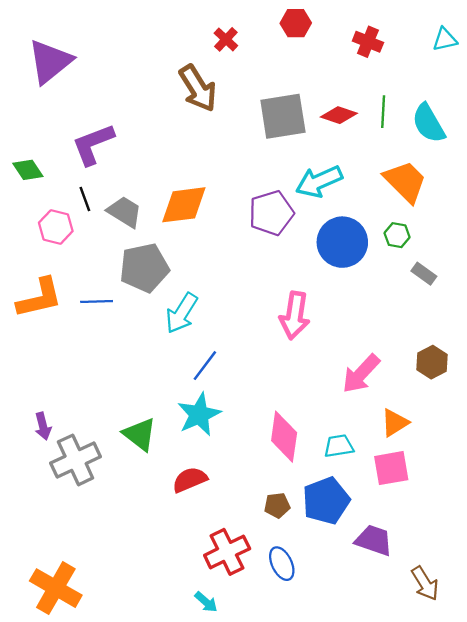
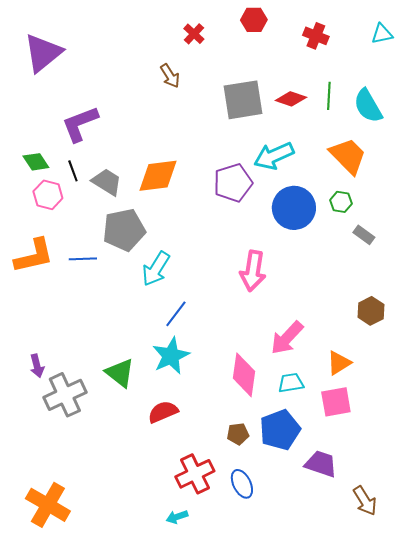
brown arrow: (198, 88) -> (170, 76), size x0.6
green diamond: (28, 170) -> (36, 162), moved
pink arrow: (361, 374) -> (287, 338), moved
cyan arrow: (206, 602) -> (177, 517), turned 120

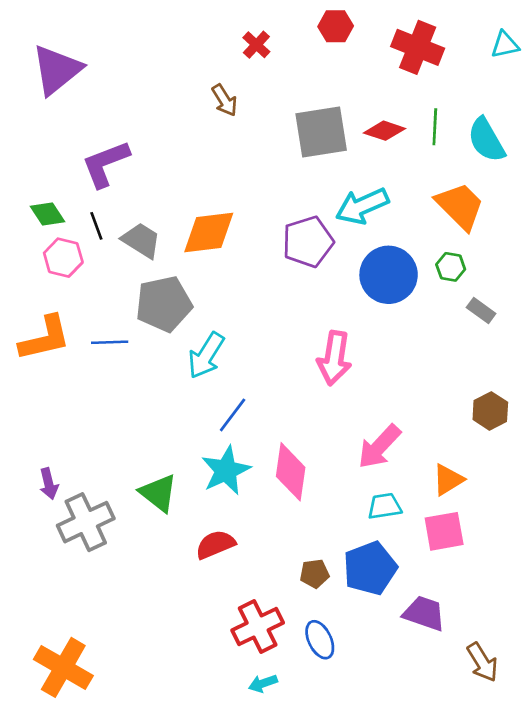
red cross: (316, 36) -> (418, 47), size x1.5
pink diamond: (244, 375) -> (291, 472), moved
cyan arrow: (177, 517) -> (263, 683), moved

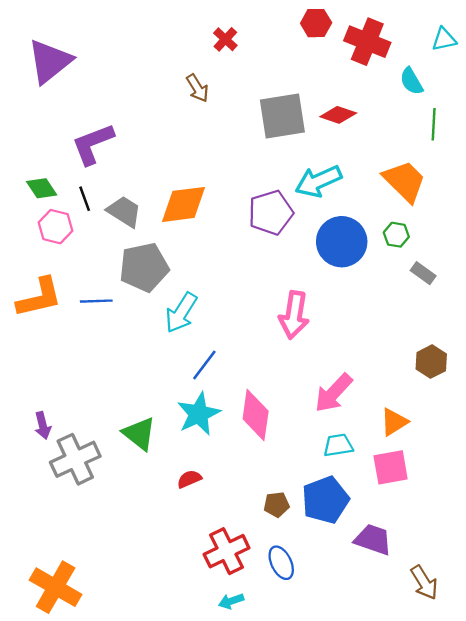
red hexagon: (336, 26) -> (316, 23), moved
green line: (435, 127) -> (434, 124), moved
cyan semicircle: (486, 140) -> (411, 81), moved, size x0.7
red semicircle: (215, 545) -> (189, 479), size x0.7

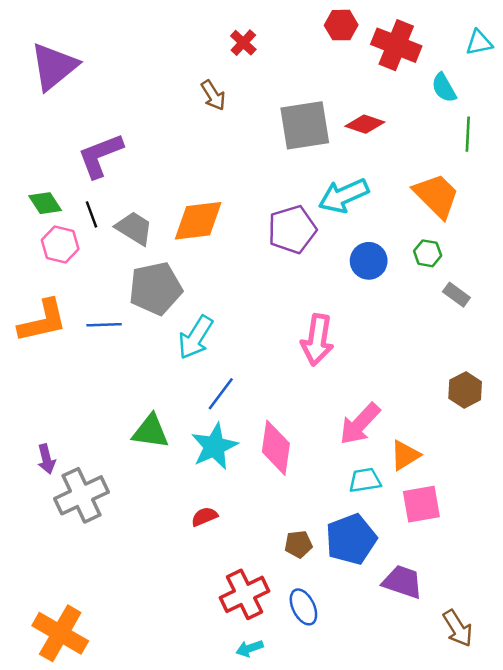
blue circle: (342, 242) -> (369, 261), size x0.7
orange triangle: (394, 422) -> (405, 455), moved
green triangle: (139, 434) -> (150, 431), moved, turned -30

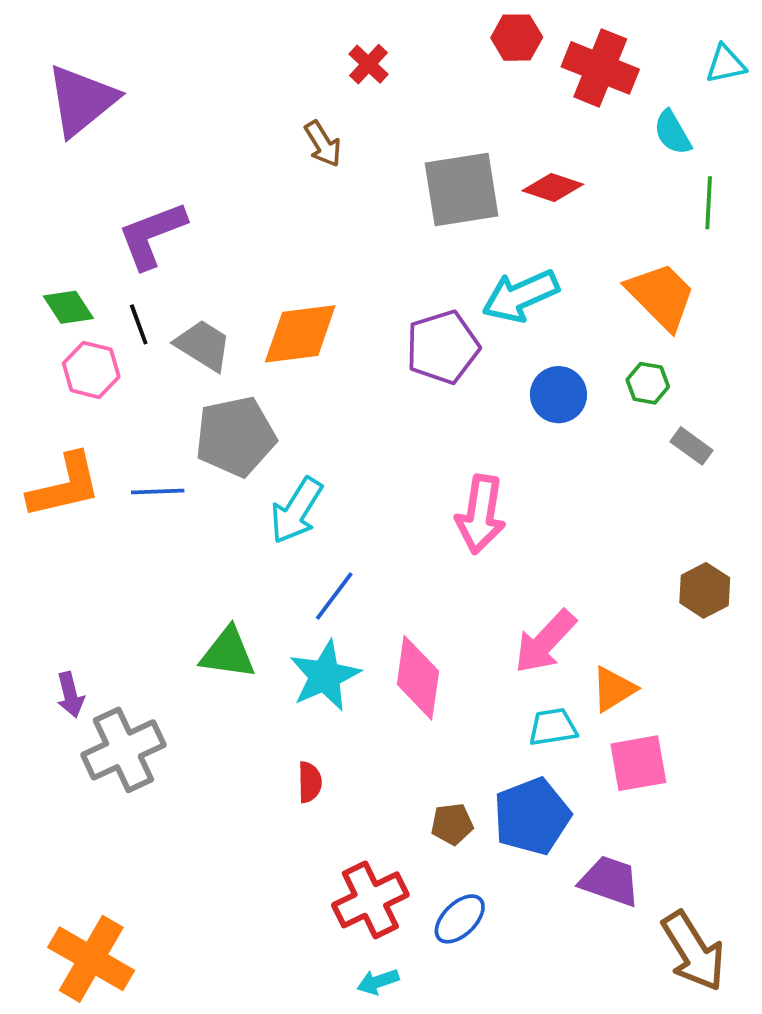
red semicircle: (204, 517) -> (310, 782), turned 112
blue ellipse: (303, 607) -> (460, 919), turned 72
brown arrow: (458, 628) -> (693, 951), size x1.4

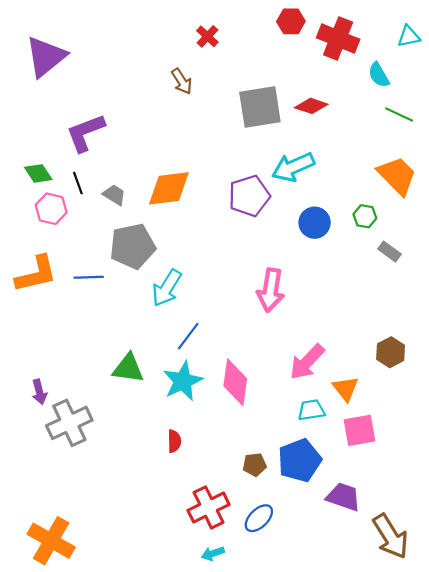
green line: (709, 203) -> (399, 115), turned -68
orange trapezoid: (661, 296) -> (397, 176), moved
gray trapezoid: (203, 345) -> (114, 195), size x0.7
brown hexagon: (705, 590) -> (391, 352), moved
orange triangle: (614, 689) -> (346, 389), turned -36

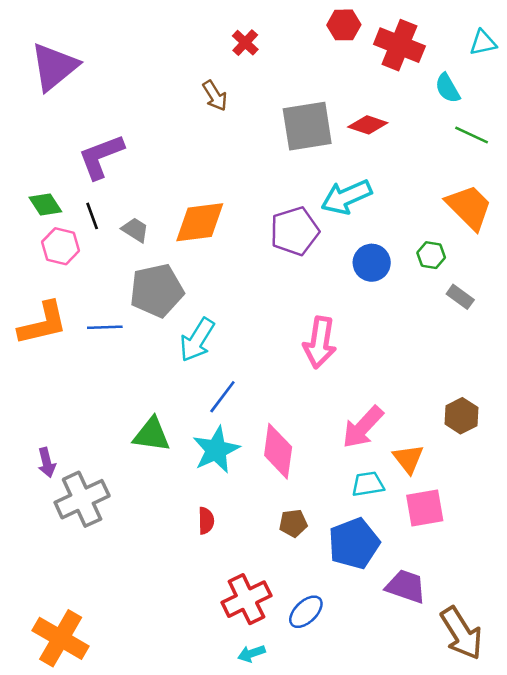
brown pentagon: (255, 465) -> (293, 523), moved

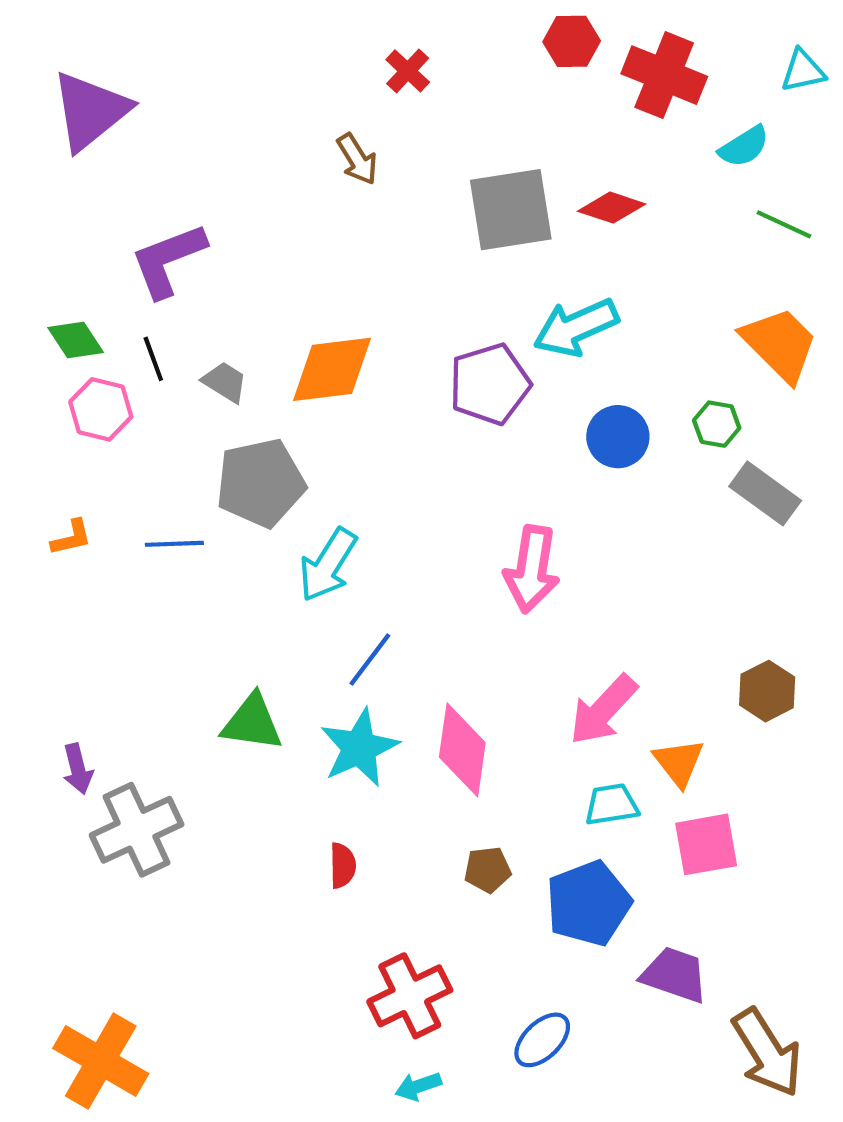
cyan semicircle: (448, 88) -> (744, 147), turned -92
gray rectangle: (460, 297) -> (765, 493), size x1.5
orange L-shape: (43, 323) -> (71, 538), size x0.5
blue ellipse: (306, 612) -> (542, 1040), moved

